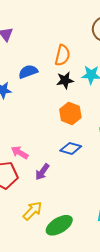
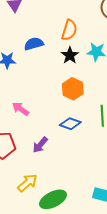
black star: (65, 80) -> (70, 55), turned -30
pink arrow: (20, 152) -> (21, 109), moved

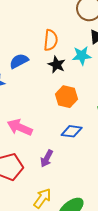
pink arrow: (21, 109) -> (20, 127), size x1.4

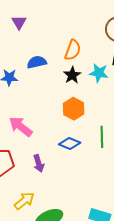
purple arrow: (47, 158) -> (39, 163), turned -60

